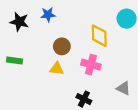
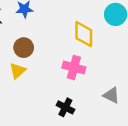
brown circle: (62, 46) -> (24, 48), moved
yellow triangle: (57, 69) -> (18, 71), moved, turned -48

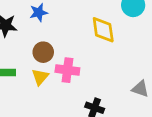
pink cross: (74, 67) -> (67, 70), moved

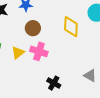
brown circle: (43, 52) -> (33, 28), moved

